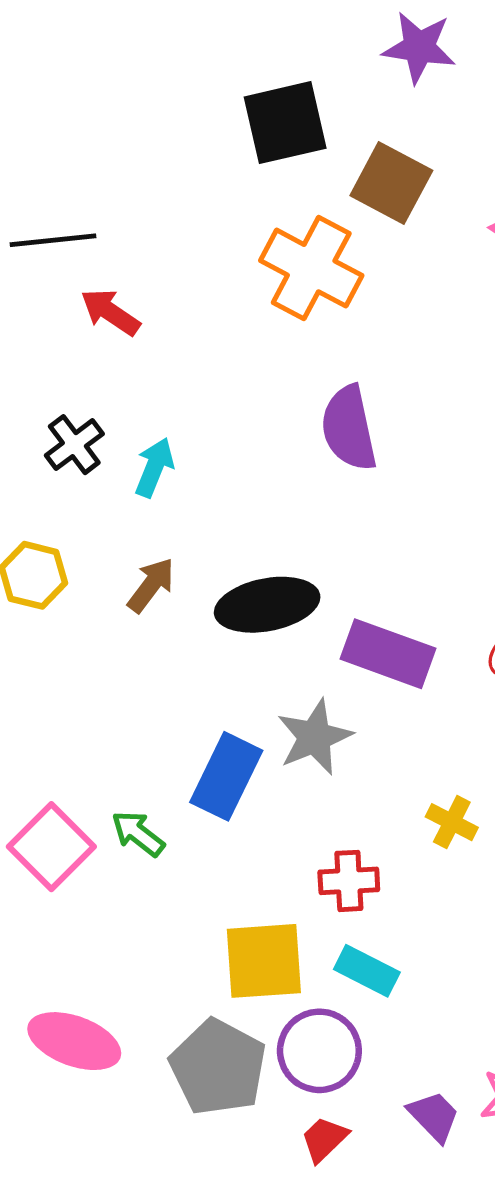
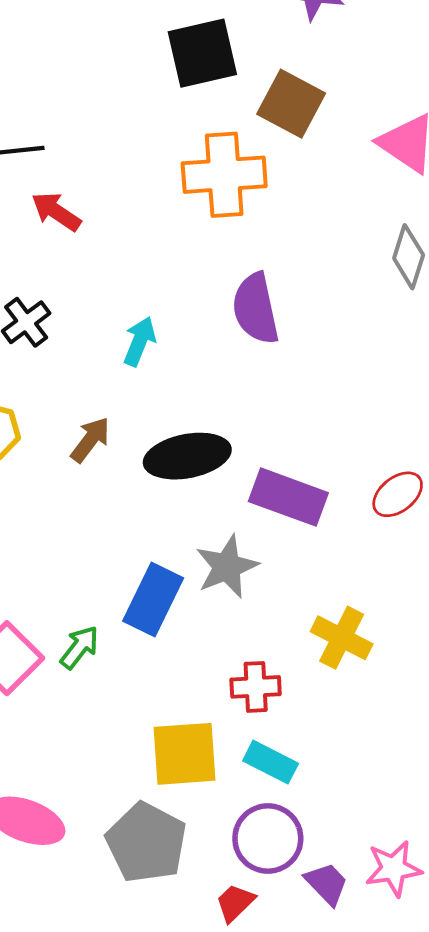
orange cross: (311, 268) -> (224, 175), turned -32
cyan arrow: (154, 467) -> (139, 341), moved
yellow cross: (452, 822) -> (342, 638), size x1.4
green arrow: (138, 833) -> (79, 647), turned 90
purple circle: (319, 1051) -> (268, 839), moved

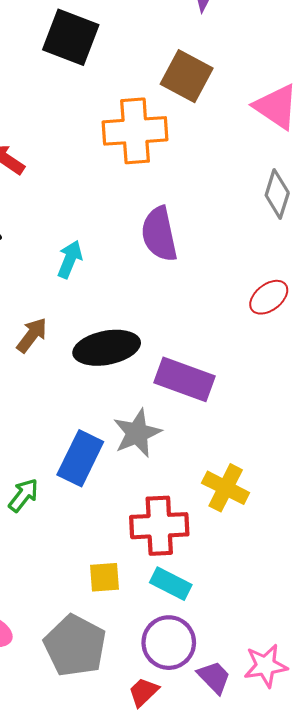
black square: (202, 53) -> (71, 37), moved, turned 34
red ellipse: (398, 494) -> (269, 297), moved
red cross: (256, 687) -> (159, 526), size x1.5
yellow square: (185, 754) -> (105, 577), size x0.6

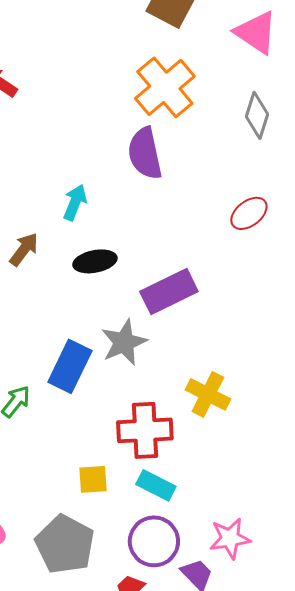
orange cross: (135, 131) -> (165, 87), moved, turned -36
cyan arrow: (70, 259) -> (75, 202), moved
black ellipse: (107, 348) -> (95, 261), size x0.7
purple rectangle: (185, 379) -> (169, 291), turned -46
pink star: (266, 666) -> (230, 538), moved

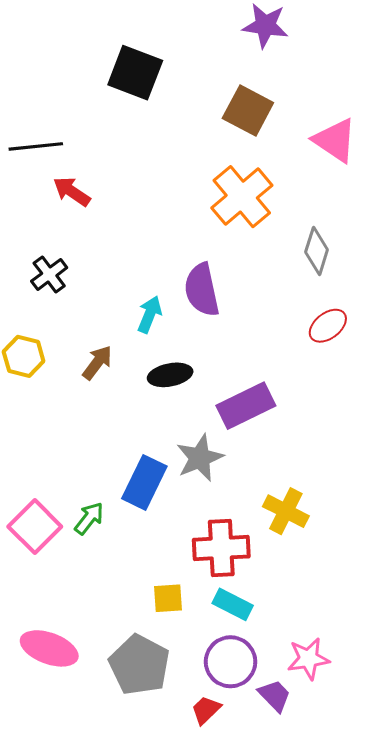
gray diamond: (257, 115) -> (317, 251), moved
purple semicircle: (145, 153) -> (202, 290), moved

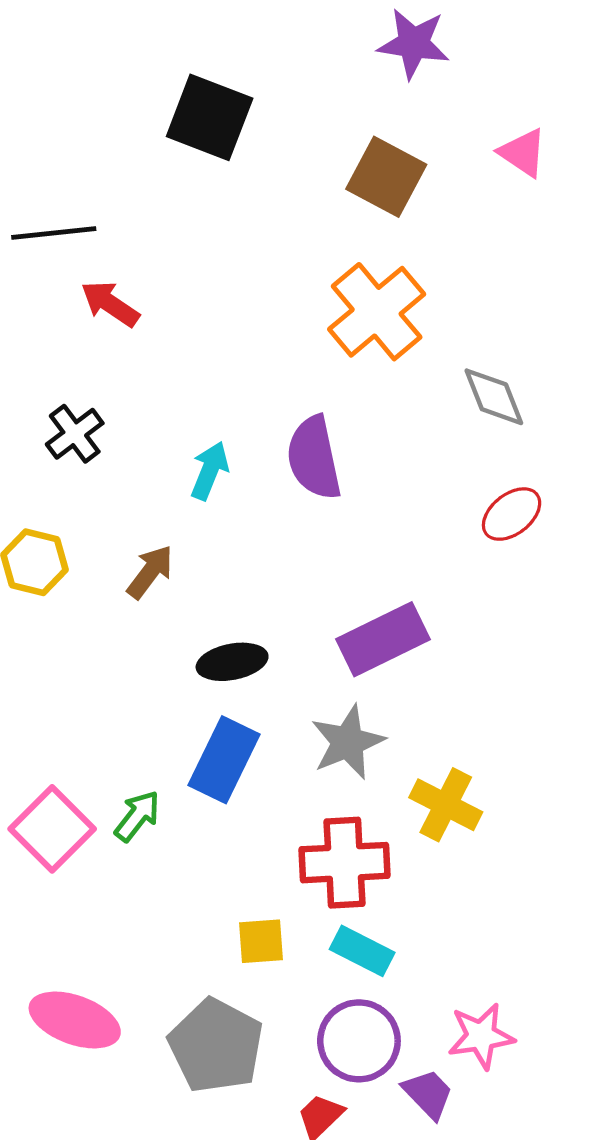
pink triangle: (335, 140) -> (523, 153), moved, size x0.7
gray diamond: (317, 251) -> (494, 397), turned -39
cyan arrow: (150, 314) -> (210, 471), moved
black ellipse: (170, 375) -> (232, 662), moved
gray star: (200, 458) -> (348, 742), moved

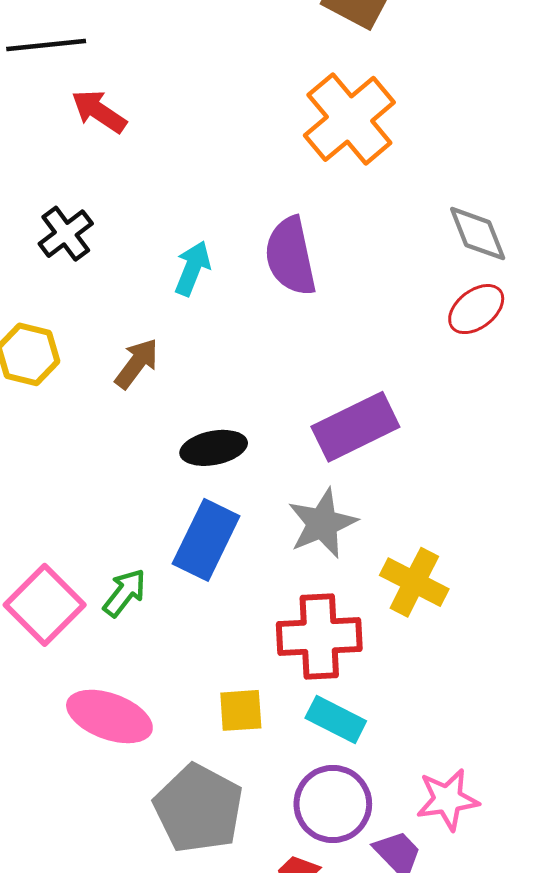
gray diamond: (494, 397) -> (478, 234), moved
pink ellipse: (75, 1020) -> (109, 716), moved

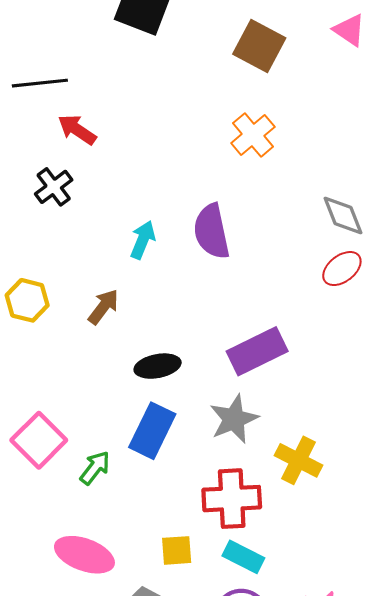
orange cross: (349, 119) -> (253, 135), size x0.7
black cross: (66, 234) -> (54, 187), moved
pink square: (45, 605) -> (39, 440), moved

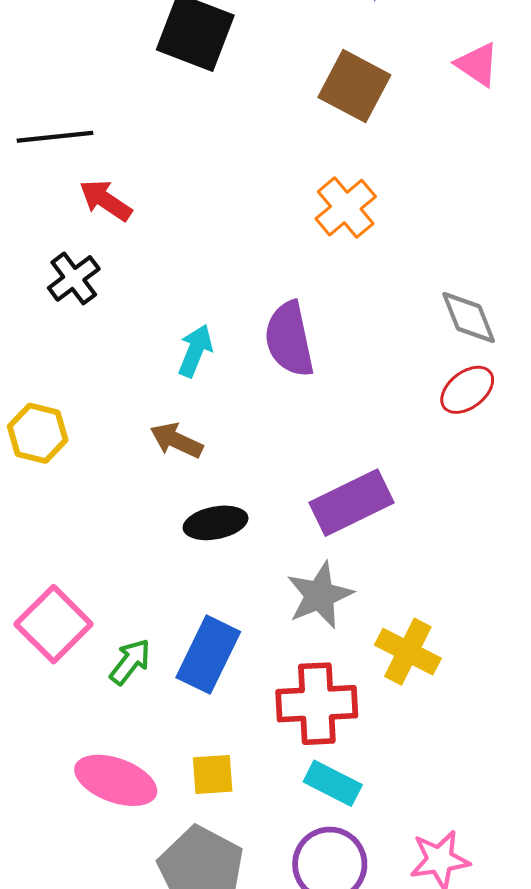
brown arrow: (103, 307) -> (176, 440), moved, turned -102
blue rectangle: (152, 431) -> (208, 655), moved
yellow square: (177, 550) -> (213, 775), moved

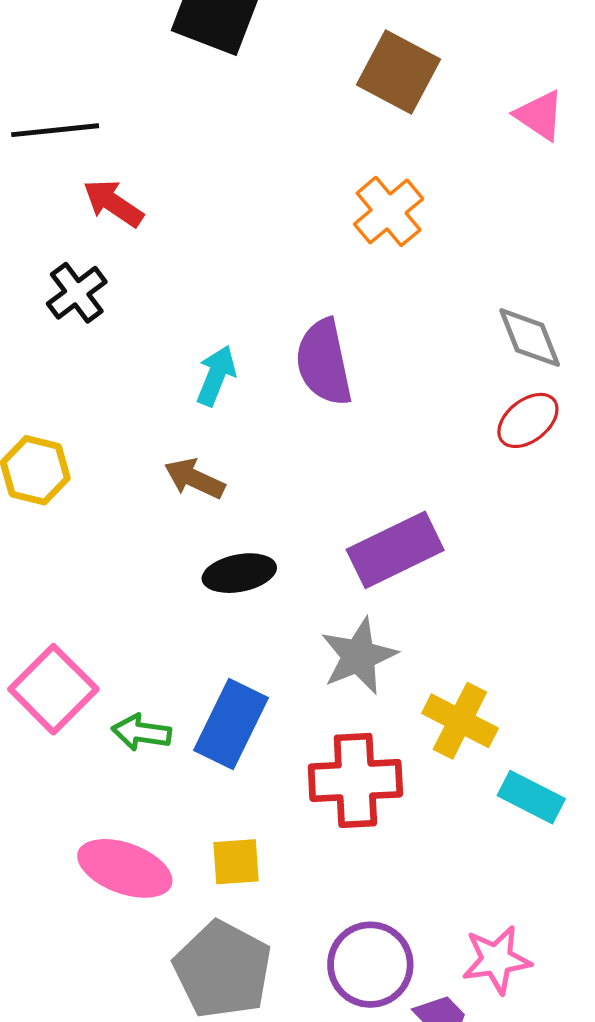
pink triangle: (477, 64) -> (540, 115), moved
green arrow: (130, 662) -> (141, 732), turned -120
cyan rectangle: (333, 783) -> (531, 797), moved

